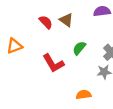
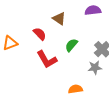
red semicircle: (46, 22) -> (40, 34), moved

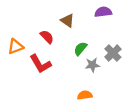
red L-shape: (47, 59) -> (40, 64), moved
gray star: (95, 68) -> (92, 65), moved

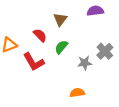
brown triangle: (67, 21) -> (60, 19), turned 32
green semicircle: (80, 49) -> (61, 47), moved

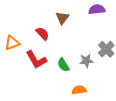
green semicircle: (61, 47) -> (63, 65), moved, turned -72

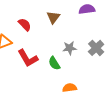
red semicircle: (42, 33) -> (25, 25), moved
gray star: (86, 61) -> (70, 48), moved

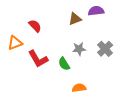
brown triangle: (53, 17) -> (75, 19), moved, turned 32

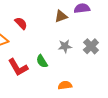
red L-shape: (38, 59) -> (18, 67), moved
green semicircle: (64, 64) -> (42, 61), moved

